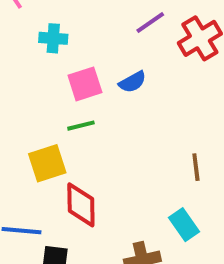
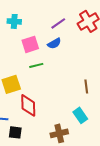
purple line: (150, 22) -> (58, 23), moved
green line: (81, 126) -> (36, 65), moved

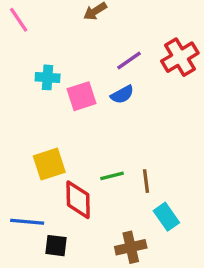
cyan cross: (14, 21) -> (48, 77), moved
green line: (36, 65) -> (112, 176), moved
brown line: (86, 86) -> (146, 181), moved

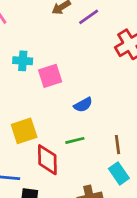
purple line: (129, 61) -> (89, 17), moved
blue semicircle: (122, 94) -> (83, 105), moved
brown line: (146, 181) -> (117, 145), moved

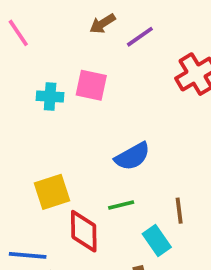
pink square: (50, 76) -> (91, 85), moved, turned 30
blue semicircle: (83, 105) -> (132, 156), size x1.4
cyan rectangle: (119, 173) -> (157, 241), moved

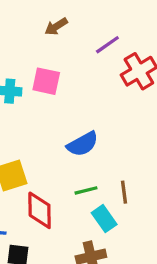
purple line: (140, 37) -> (107, 45), moved
green line: (121, 205) -> (86, 190), moved

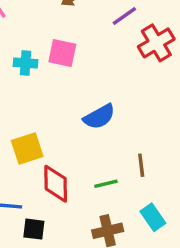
green line: (86, 190) -> (106, 184), moved
cyan rectangle: (104, 219) -> (153, 217), moved

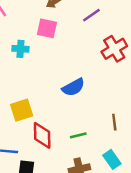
red cross: (156, 43) -> (114, 49), moved
pink square: (62, 53) -> (47, 28), moved
brown line: (141, 165) -> (114, 122), moved

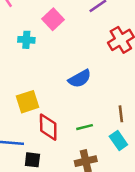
pink square: (47, 28) -> (53, 19), turned 35
cyan rectangle: (112, 159) -> (118, 140), moved

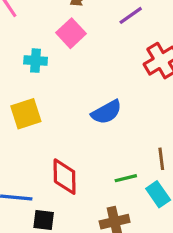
yellow square: (28, 102) -> (26, 114), moved
green line: (85, 127) -> (126, 178), moved

